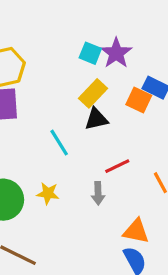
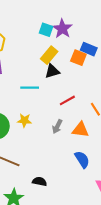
cyan line: (59, 143) -> (30, 88), turned -54
gray arrow: (98, 193) -> (57, 126), moved, turned 32
orange triangle: (136, 231) -> (80, 130), moved

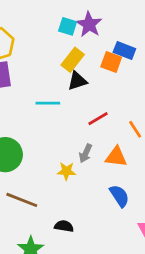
yellow star: (24, 120) -> (66, 171), moved

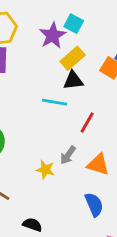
purple star: (89, 24) -> (53, 35), moved
cyan line: (48, 103) -> (54, 102), moved
red line: (98, 119) -> (87, 123), turned -40

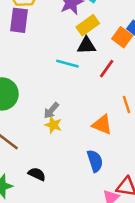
red line: (87, 123) -> (107, 69), moved
gray arrow: (68, 155) -> (51, 110), moved

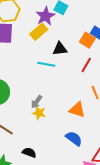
yellow rectangle: (88, 25) -> (39, 32), moved
red line: (107, 69) -> (86, 65), moved
blue semicircle: (95, 161) -> (74, 139), turned -30

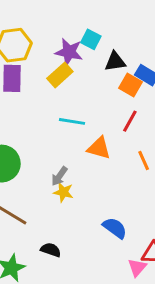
purple star: (45, 16) -> (69, 52), turned -30
black triangle: (60, 49) -> (115, 62), moved
orange triangle: (77, 110) -> (99, 148), moved

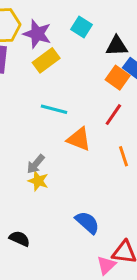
purple star: (69, 52) -> (37, 34), moved
black triangle: (115, 62) -> (117, 46), moved

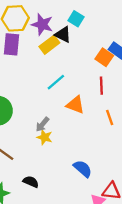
black triangle: (117, 46) -> (63, 35), moved, turned 30
cyan line: (54, 109) -> (56, 82), turned -54
red line: (113, 115) -> (101, 86), turned -36

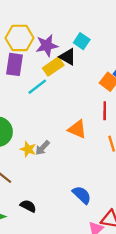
purple star: (42, 24) -> (47, 45), turned -30
cyan line: (56, 82) -> (37, 87), moved
yellow star: (45, 137) -> (28, 149), moved

